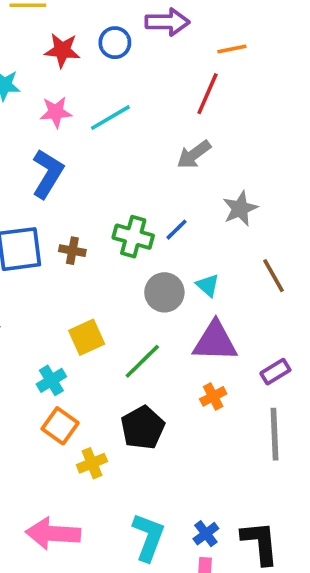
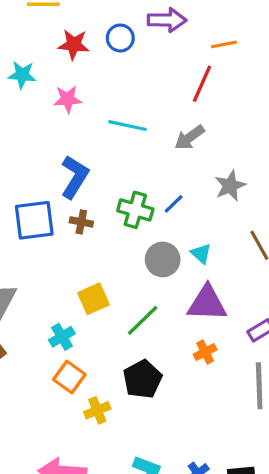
cyan line: (110, 118) -> (128, 126), moved, turned 42
blue L-shape: (48, 174) -> (75, 177), moved

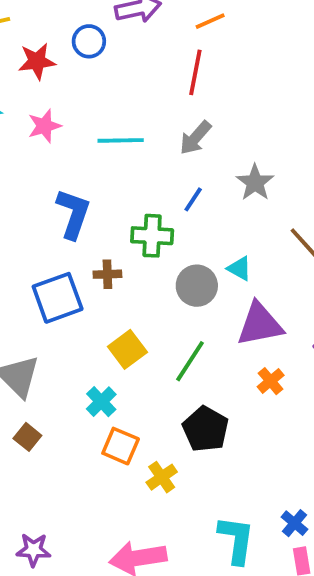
blue line: (174, 204) -> (193, 199), moved
blue square: (34, 220) -> (58, 298), moved
brown cross: (81, 222) -> (107, 274), moved

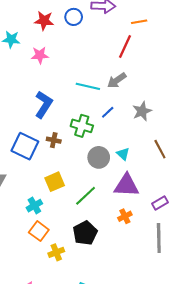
cyan line: (121, 140) -> (88, 86), moved
blue square: (58, 298) -> (25, 146), turned 32

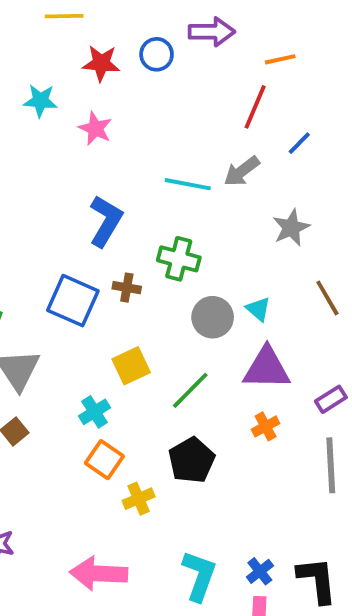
pink star: (40, 55) -> (95, 129), turned 30
blue line: (108, 112) -> (299, 143), moved

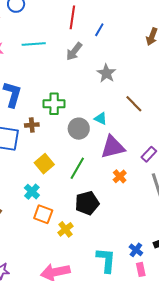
cyan line: (188, 184) -> (34, 44), moved
black pentagon: (192, 460) -> (87, 203), turned 30

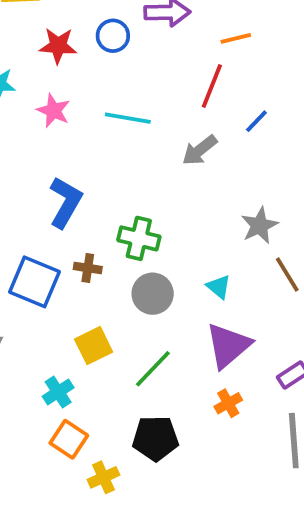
gray star: (106, 73) -> (259, 225), moved
gray circle: (79, 129) -> (153, 294), moved
purple triangle: (113, 147) -> (228, 345), turned -40

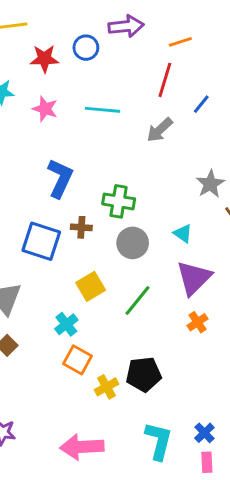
black pentagon: (155, 438) -> (144, 374), moved

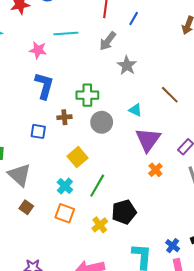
pink star: (45, 109) -> (38, 50), moved
gray star: (210, 184) -> (127, 65), moved
blue square: (41, 241) -> (38, 131), size x0.6
green line: (137, 300) -> (97, 186), moved
orange square: (78, 360) -> (65, 213), moved

